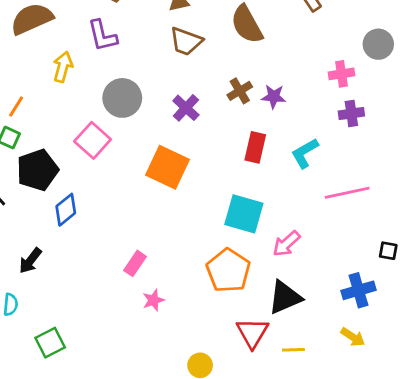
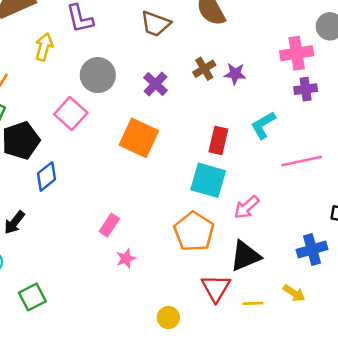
pink cross: (342, 74) -> (297, 53), size x1.4
red rectangle: (255, 147) -> (218, 140), moved
yellow arrow: (353, 337) -> (294, 293), moved

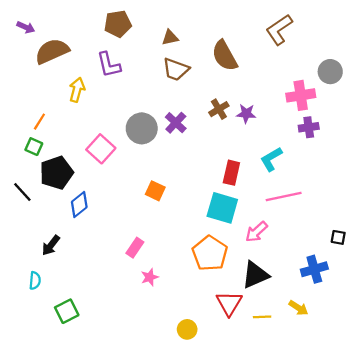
gray circle: (98, 75) -> (142, 128), moved
orange square: (139, 138) -> (155, 191), moved, size x0.6
pink line: (302, 161) -> (284, 197), moved

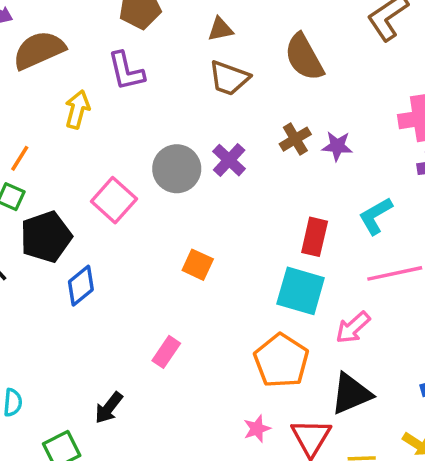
black arrow: (51, 245) -> (109, 408), moved
pink star: (150, 277) -> (257, 429), moved

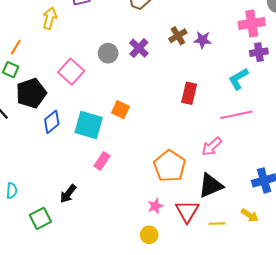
gray circle: (177, 169) -> (108, 53), size x0.7
cyan L-shape: (376, 216) -> (238, 79), moved
cyan square: (301, 291) -> (89, 125), moved

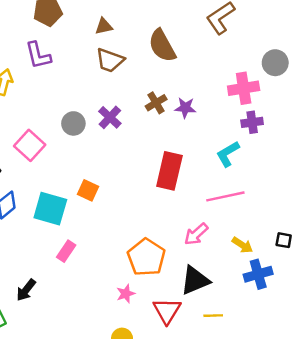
red rectangle: (189, 93) -> (169, 171), size x1.4
pink star: (155, 206) -> (126, 294), moved
yellow arrow: (250, 215) -> (242, 245), moved
yellow line: (217, 224) -> (213, 316), moved

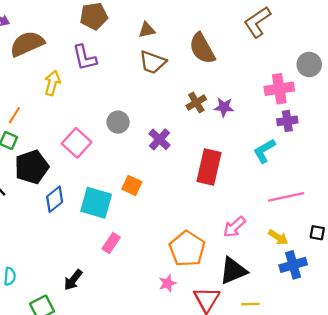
purple cross: (110, 117) -> (159, 139), moved
pink line: (225, 196) -> (286, 197), moved

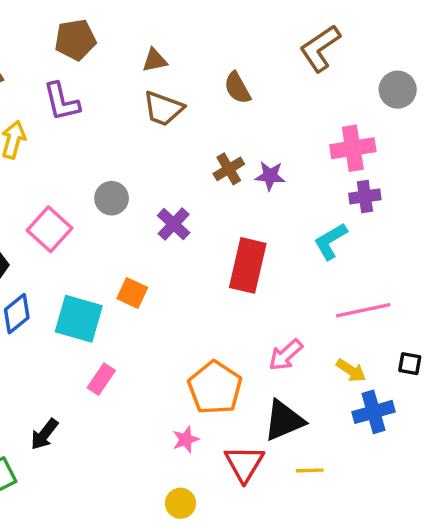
brown semicircle: (202, 48) -> (237, 88), size x0.7
gray circle: (309, 65) -> (398, 90), moved

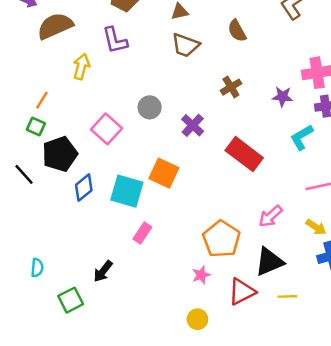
purple star: (270, 176) -> (282, 97), moved
red rectangle: (248, 265) -> (244, 154), turned -66
orange square: (132, 293) -> (164, 173), size x1.4
red triangle: (244, 464) -> (242, 292), turned 32

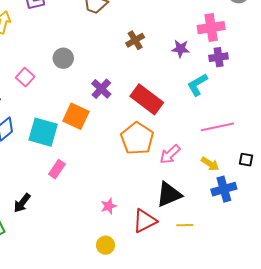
purple cross: (193, 125) -> (101, 89), moved
pink square: (107, 129) -> (25, 77), size x0.7
orange pentagon: (221, 239) -> (137, 138), moved

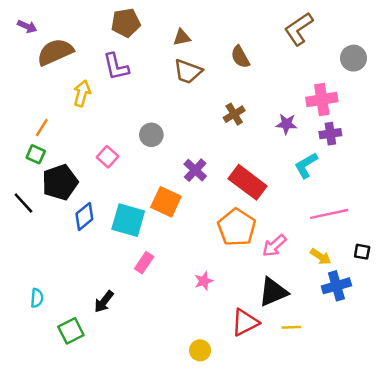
pink star: (109, 206) -> (204, 281), moved

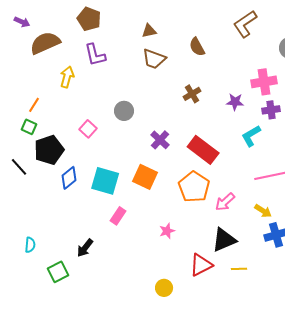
brown pentagon: (126, 23) -> (89, 19), moved, turned 30
orange square: (166, 202) -> (145, 177), moved

